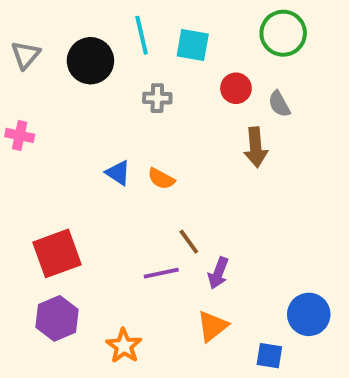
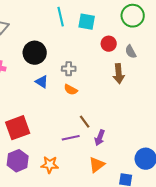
black circle: (90, 61) -> (35, 53), moved
gray cross: (157, 98) -> (69, 69), moved
blue triangle: (118, 173) -> (42, 82), moved
orange star: (124, 346) -> (50, 165), moved, turned -30

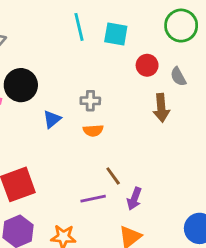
black circle: (35, 53) -> (21, 85), moved
blue triangle: (42, 82) -> (52, 119), turned 48
orange semicircle: (71, 90) -> (93, 131), turned -32

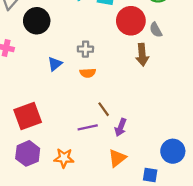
red circle: (147, 65) -> (131, 21), size x1.6
black circle: (21, 85) -> (37, 21), moved

